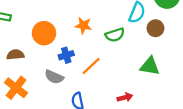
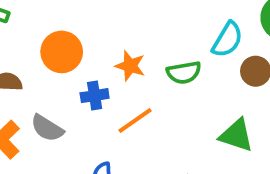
orange star: (83, 25) -> (130, 66), moved
gray semicircle: (54, 77) -> (47, 128), moved

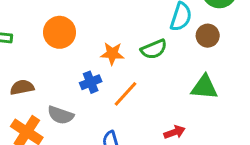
orange circle: (62, 52) -> (60, 32), moved

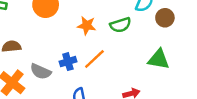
blue cross: (91, 82) -> (68, 62), moved

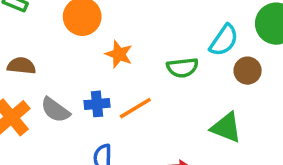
orange star: (87, 25) -> (119, 54), moved

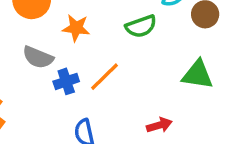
gray semicircle: (55, 110) -> (38, 57), moved

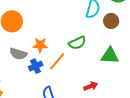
green semicircle: (141, 26) -> (77, 43), moved
orange star: (76, 28) -> (40, 45), moved

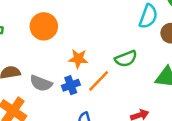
gray semicircle: (18, 54) -> (41, 83), moved

